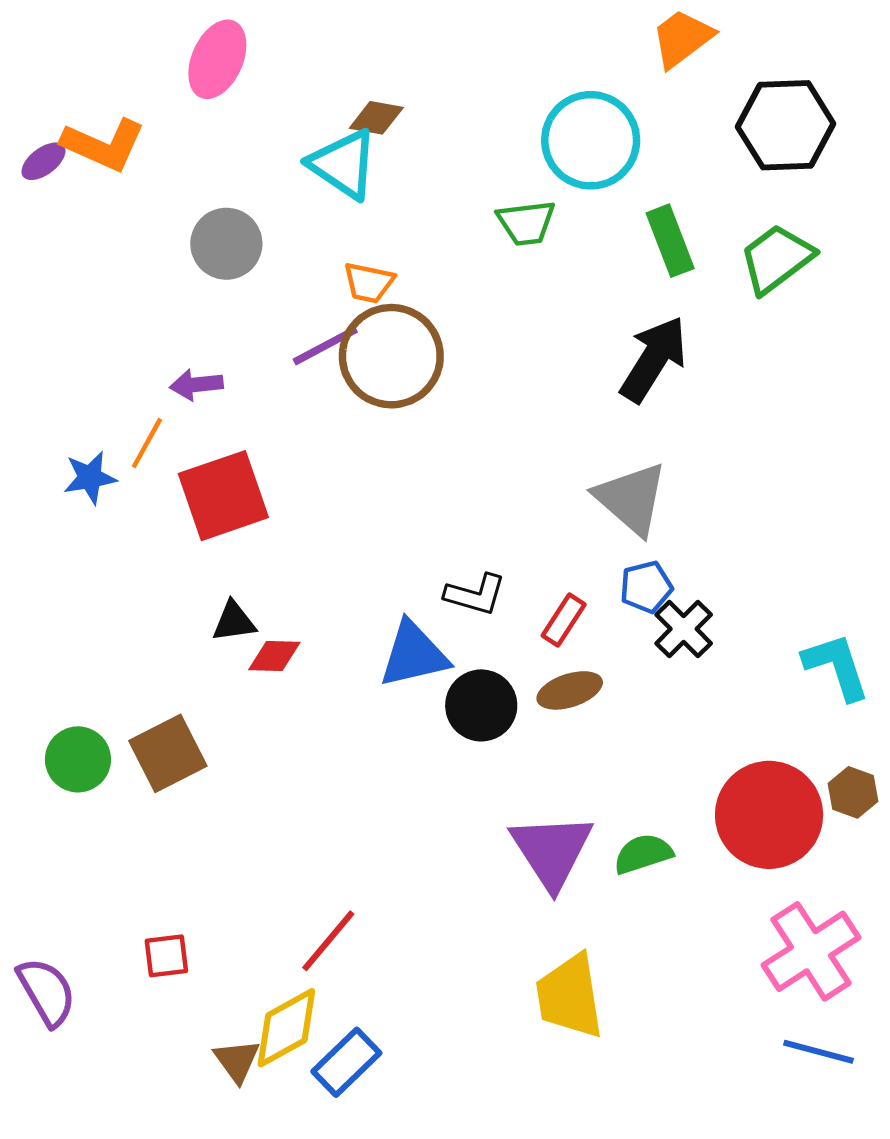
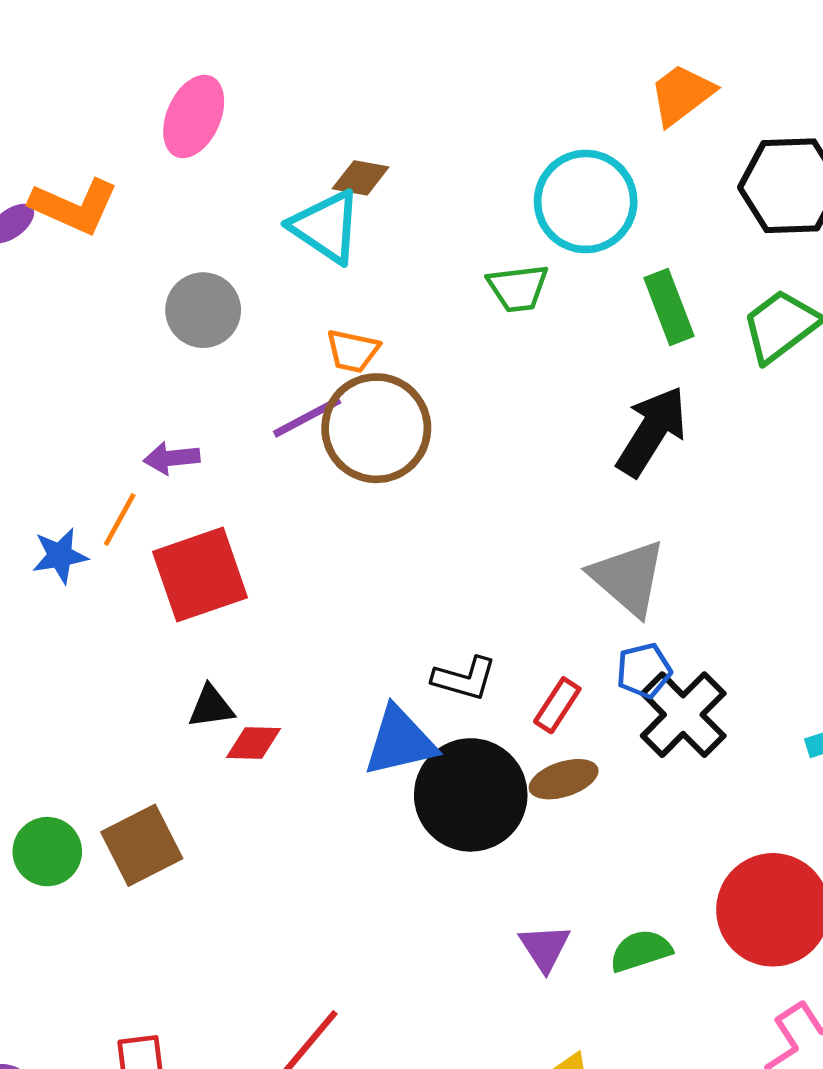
black cross: (684, 629) -> (683, 715), size x1.4
black circle: (481, 705) -> (471, 795), size x1.5
purple triangle: (552, 851) -> (545, 948), size x0.6

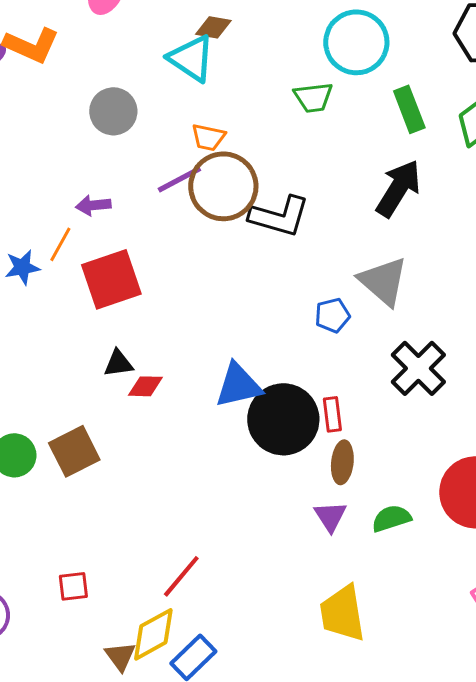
blue pentagon: (644, 671) -> (332, 315), moved
black L-shape: (464, 678) -> (279, 216), moved, size x1.5
red rectangle: (557, 705) -> (332, 414), moved, turned -40
brown ellipse: (564, 779) -> (342, 462), moved, turned -66

